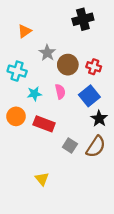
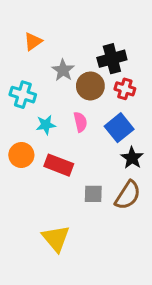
black cross: (83, 19) -> (112, 59), moved
gray square: (70, 146) -> (93, 194), turned -32
yellow triangle: (42, 179) -> (56, 238), size x1.5

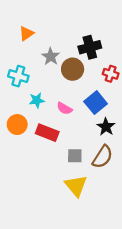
red cross: (125, 89) -> (111, 74), moved
pink semicircle: (80, 122) -> (64, 108), moved, turned 133
yellow triangle: (56, 238) -> (76, 186), moved

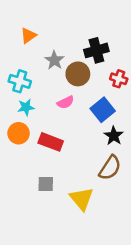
cyan star: (37, 100) -> (26, 107), moved
pink semicircle: (64, 108) -> (66, 102), moved, turned -56
gray square: (75, 156) -> (46, 184), moved

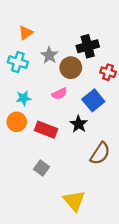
cyan cross: (20, 81) -> (18, 62), moved
black star: (114, 136) -> (79, 124), moved
gray square: (46, 184) -> (41, 168), turned 35
yellow triangle: (82, 199) -> (74, 201), moved

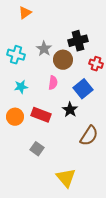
orange triangle: (26, 33) -> (25, 13), moved
pink semicircle: (60, 94) -> (53, 83), turned -56
orange circle: (17, 122) -> (15, 117), moved

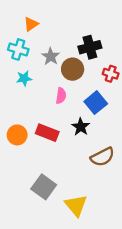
orange triangle: (25, 13) -> (31, 24), moved
cyan cross: (16, 55) -> (18, 49), moved
cyan star: (21, 87) -> (24, 78), moved
brown semicircle: (89, 136) -> (103, 157), turned 30
gray square: (37, 149) -> (44, 187), moved, size x1.5

